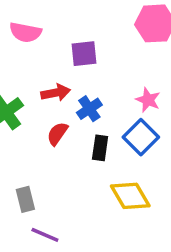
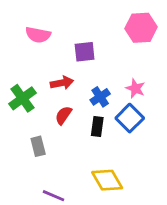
blue cross: (89, 109) -> (100, 97), moved
yellow diamond: (130, 196) -> (107, 180), moved
gray rectangle: (25, 199) -> (38, 146), moved

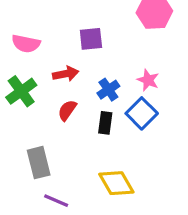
pink semicircle: (38, 35) -> (26, 44), moved
gray rectangle: (38, 146) -> (39, 163), moved, size x1.4

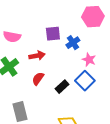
blue cross: (108, 90) -> (73, 43), moved
black rectangle: (105, 123) -> (62, 87), turned 40

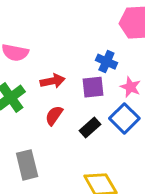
purple square: (53, 34) -> (93, 87), moved
blue cross: (73, 43) -> (106, 62), turned -32

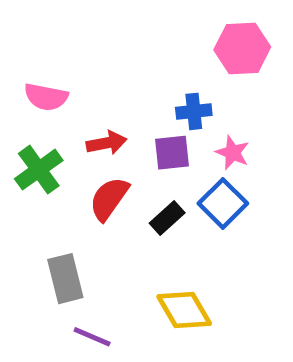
blue cross: (106, 62) -> (194, 111), turned -30
red semicircle: (54, 115) -> (109, 199), size x1.4

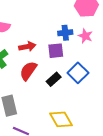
pink star: (233, 153) -> (85, 36), moved

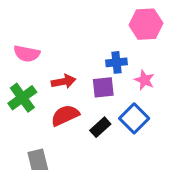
pink star: (85, 36) -> (144, 80), moved
red semicircle: (28, 71) -> (65, 115), turned 30

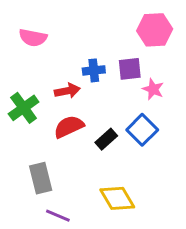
pink semicircle: (27, 54) -> (33, 38), moved
blue cross: (117, 62) -> (94, 70), moved
purple square: (103, 87) -> (130, 69), moved

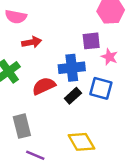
blue cross: (94, 70) -> (72, 68), moved, size x1.5
red arrow: (67, 91) -> (32, 42), moved
blue square: (142, 130) -> (101, 88), turned -30

